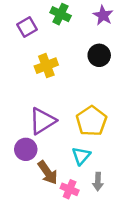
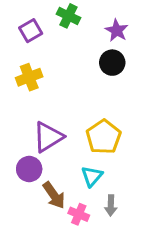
purple star: (103, 15) -> (117, 31), moved
yellow cross: (46, 66) -> (29, 77), moved

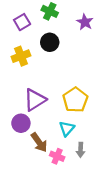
black circle: (112, 63) -> (50, 42), moved

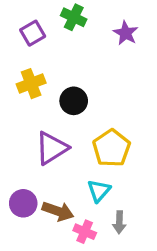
black circle: (50, 42) -> (74, 101), moved
purple circle: (21, 123) -> (23, 203), moved
brown arrow: (39, 142) -> (58, 211), turned -36

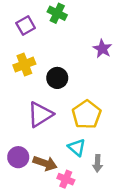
purple star: (126, 33) -> (102, 49), moved
cyan triangle: (99, 191) -> (77, 147), turned -30
gray arrow: (119, 222) -> (97, 163), moved

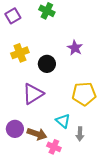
purple square: (26, 26) -> (13, 16), moved
purple star: (102, 49) -> (75, 48), moved
yellow pentagon: (87, 115) -> (84, 94), moved, turned 30

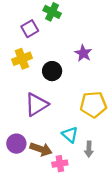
purple square: (13, 16) -> (30, 29), moved
pink cross: (54, 147) -> (60, 164), turned -32

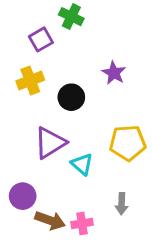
cyan triangle: (70, 135) -> (82, 164), moved
brown arrow: (41, 149) -> (50, 220), moved

